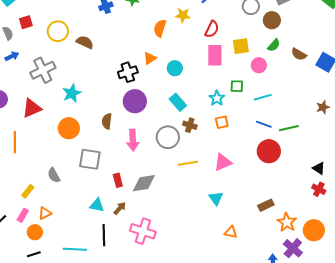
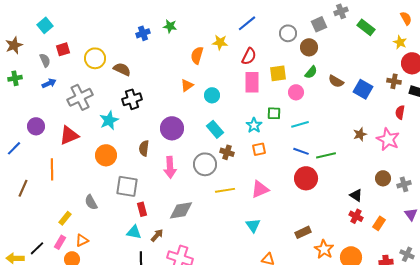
black cross: (128, 72) -> (132, 99), moved
red rectangle: (118, 180) -> (142, 209), moved

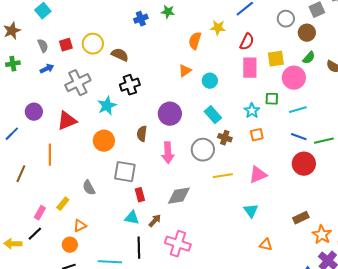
red square: (63, 49) -> (66, 45), moved
pink circle: (296, 92) -> (294, 78), size x1.5
pink rectangle: (60, 242) -> (40, 213), moved

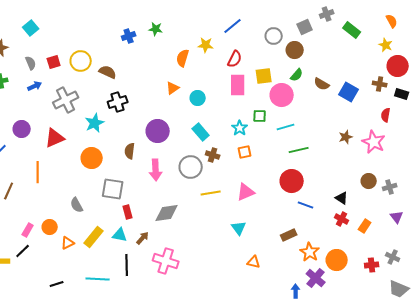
blue line: (299, 137) -> (306, 205), moved
green line: (324, 141) -> (299, 150), moved
yellow rectangle: (63, 204) -> (94, 237), moved, size x1.5
orange circle: (70, 245) -> (50, 227), moved

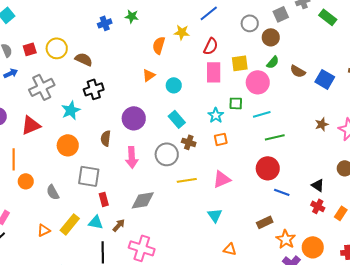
orange circle: (50, 227) -> (26, 181), moved

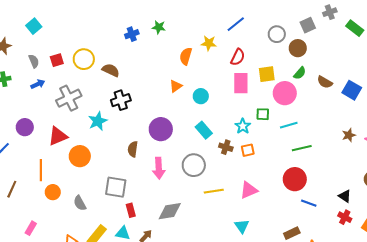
brown cross: (189, 142) -> (226, 147), moved
orange circle: (68, 145) -> (80, 156), moved

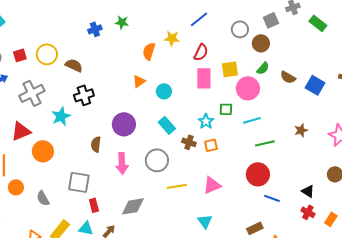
brown star: (349, 135) -> (301, 130), moved

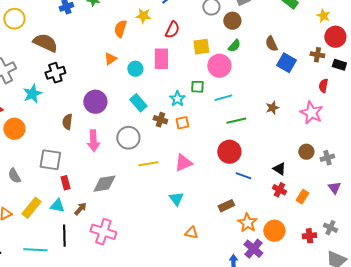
yellow circle: (47, 54) -> (14, 19), moved
brown semicircle: (74, 65) -> (45, 43), size x1.4
brown semicircle: (288, 77) -> (271, 44), moved, turned 35
pink rectangle: (204, 78) -> (161, 59), moved

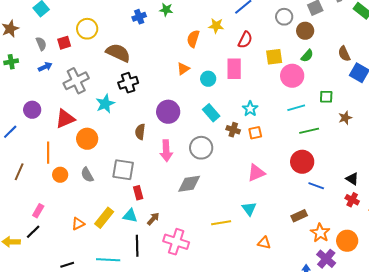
green square: (197, 87) -> (326, 97), moved
yellow line: (148, 164) -> (221, 223), moved
gray semicircle: (14, 176) -> (87, 175), moved
gray diamond: (104, 184) -> (189, 184), moved

